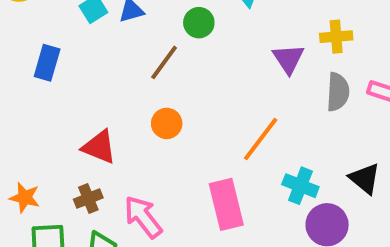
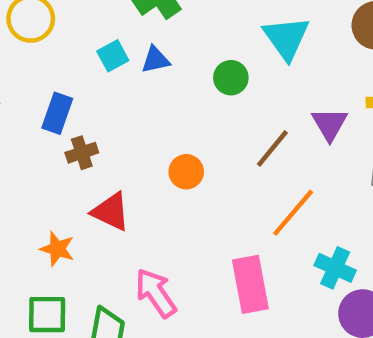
brown line: (164, 62) -> (272, 148), moved
orange circle: (167, 123) -> (186, 172), moved
orange star: (25, 198) -> (57, 249), moved
brown cross: (88, 198) -> (82, 153), moved

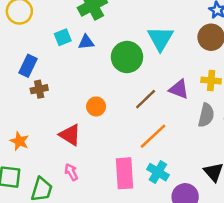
green circle: (231, 78) -> (127, 57), size x1.6
purple triangle: (330, 124) -> (179, 89), turned -45
red triangle: (111, 212) -> (70, 135), moved
cyan cross: (335, 268) -> (158, 172), moved
pink arrow: (156, 293) -> (71, 172), size x0.6

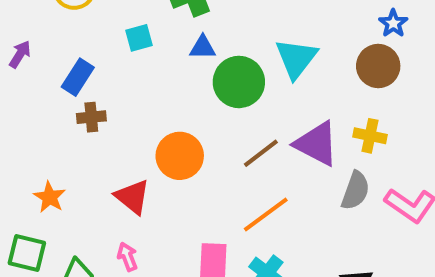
blue triangle: (86, 42) -> (203, 47), moved
purple triangle: (179, 89) -> (317, 144), size x1.4
orange circle: (96, 106) -> (180, 156), size x1.5

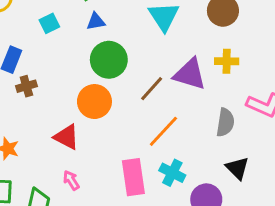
green circle: (239, 82) -> (109, 60), moved
gray semicircle: (355, 191) -> (225, 122), moved

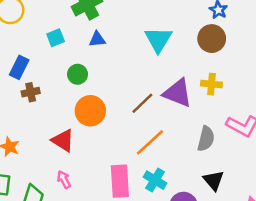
green circle: (109, 60) -> (78, 74), moved, size x0.6

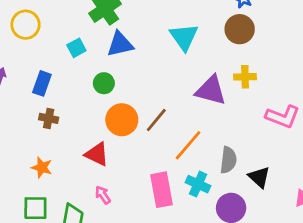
blue triangle: (97, 39) -> (120, 44), size x1.5
brown cross: (31, 92) -> (49, 118), moved, turned 30
brown line: (142, 103) -> (156, 120), moved
gray semicircle: (206, 139) -> (228, 160), moved

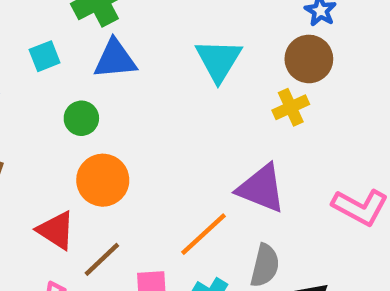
yellow cross: (245, 77) -> (291, 107), moved, turned -30
purple triangle: (211, 90) -> (261, 188), moved
brown line: (156, 120) -> (102, 259), moved

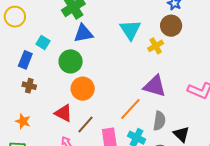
cyan square: (45, 56) -> (43, 43), moved, turned -32
yellow cross: (291, 107) -> (156, 46), moved
green circle: (81, 118) -> (71, 61), size x1.5

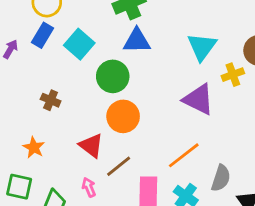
cyan square: (43, 43) -> (79, 44), size x1.5
blue rectangle: (25, 60) -> (42, 35), moved
purple triangle: (155, 86) -> (199, 99), moved

